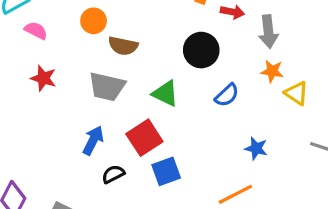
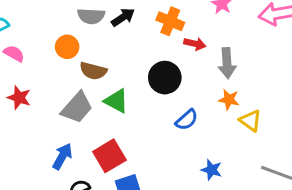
gray trapezoid: (107, 87) -> (77, 108), turned -64
green triangle: (165, 93) -> (116, 101), moved

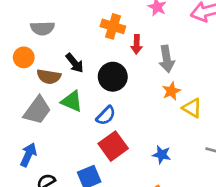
black arrow: (123, 17) -> (75, 63), moved, turned 90
red arrow: (195, 44) -> (137, 44), turned 84
orange star: (229, 100) -> (171, 91), turned -30
blue semicircle: (187, 120) -> (106, 116), moved
red square: (109, 156) -> (113, 146), moved

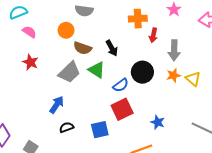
orange cross: (113, 26) -> (138, 19), turned -30
black arrow: (75, 63) -> (112, 48), moved
black circle: (113, 77) -> (142, 72), moved
yellow triangle: (192, 108) -> (193, 79), moved

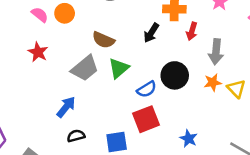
orange circle: (66, 30) -> (65, 13), moved
black arrow: (112, 48) -> (151, 33), moved, turned 56
green triangle: (97, 70) -> (119, 68), turned 42

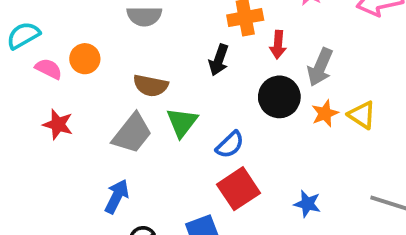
gray arrow: (216, 52) -> (320, 67), turned 30
black circle: (175, 75) -> (279, 97), moved

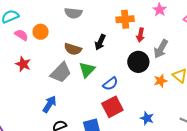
black arrow: (219, 60) -> (100, 42), moved
orange star: (325, 113) -> (161, 81), moved

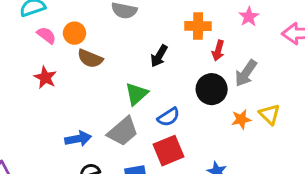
brown semicircle: (73, 49) -> (90, 59), moved
gray trapezoid: (61, 73) -> (123, 131), moved
blue arrow: (49, 104) -> (78, 139), turned 42

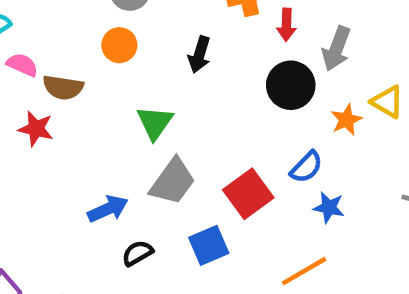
orange circle: (74, 33) -> (119, 45), moved
brown semicircle: (90, 59) -> (63, 87), moved
green triangle: (137, 94) -> (155, 123), moved
blue semicircle: (169, 117) -> (306, 167), moved

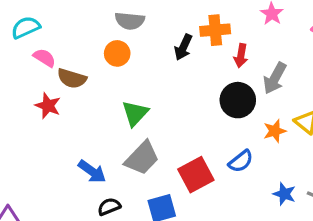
black arrow: (199, 55) -> (183, 47), moved
blue star: (329, 207) -> (284, 194), moved
blue arrow: (108, 209) -> (92, 171), turned 52

